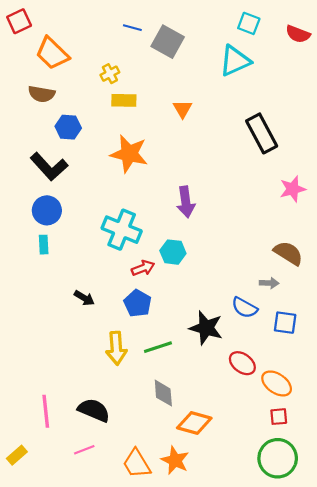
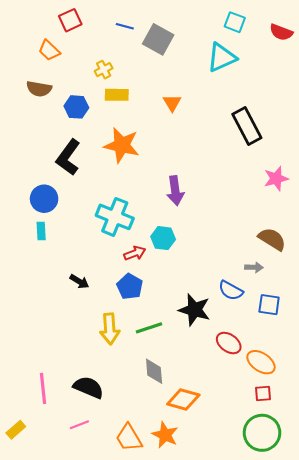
red square: (19, 21) -> (70, 20), moved
orange trapezoid: (52, 53) -> (49, 50), size x0.7
blue hexagon: (68, 127) -> (76, 107), moved
black L-shape: (49, 167) -> (68, 157), moved, turned 78

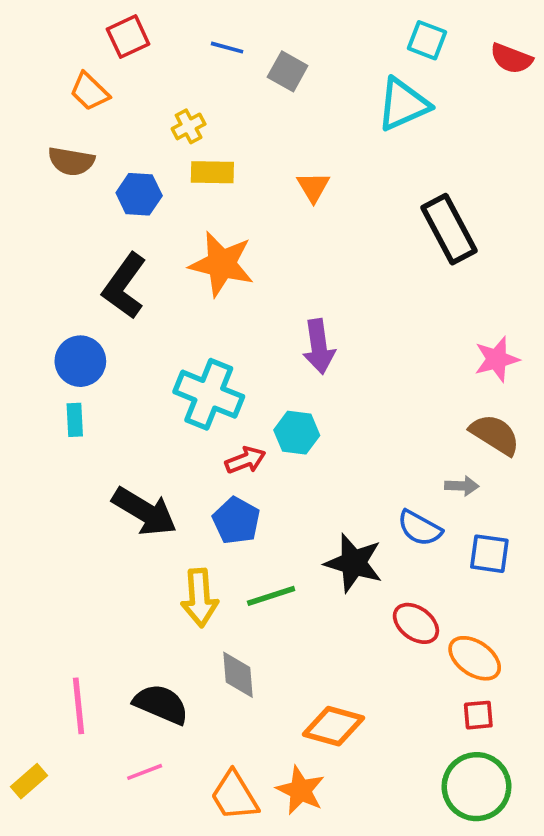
gray square: (158, 39) -> (288, 71), size x0.7
pink star: (276, 179) -> (497, 359), moved
black arrow: (79, 281) -> (145, 512), size x1.8
gray diamond: (154, 371) -> (238, 675), moved

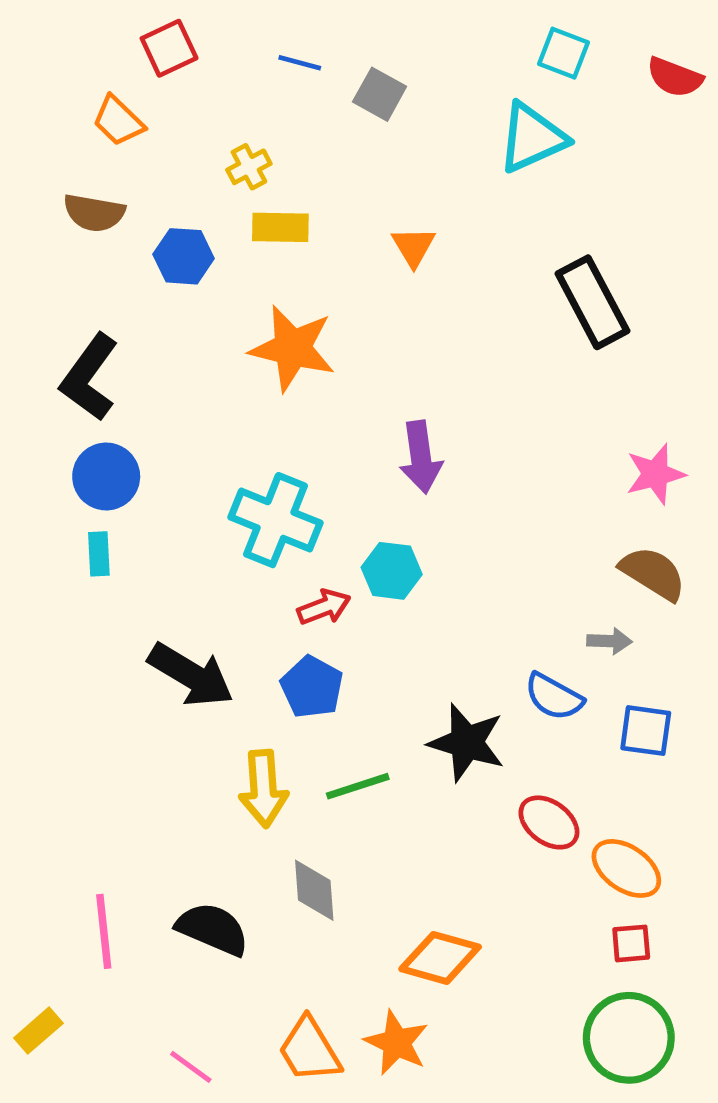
black L-shape: (124, 286) -> (89, 377), moved
pink line: (145, 772) -> (191, 1067), moved, turned 57

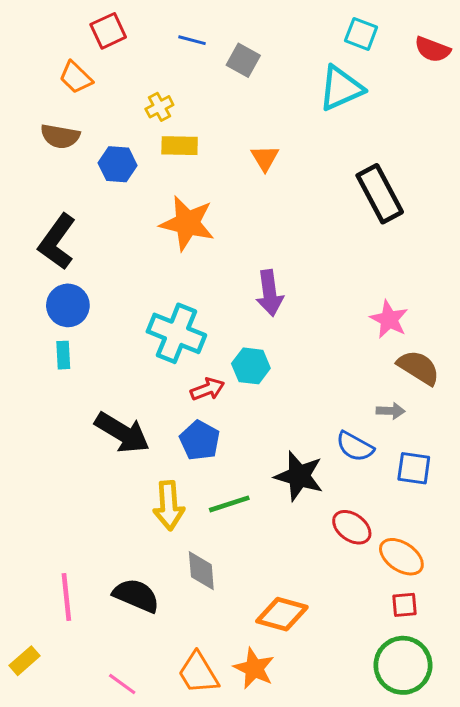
pink star: (655, 474) -> (389, 319), moved, turned -30

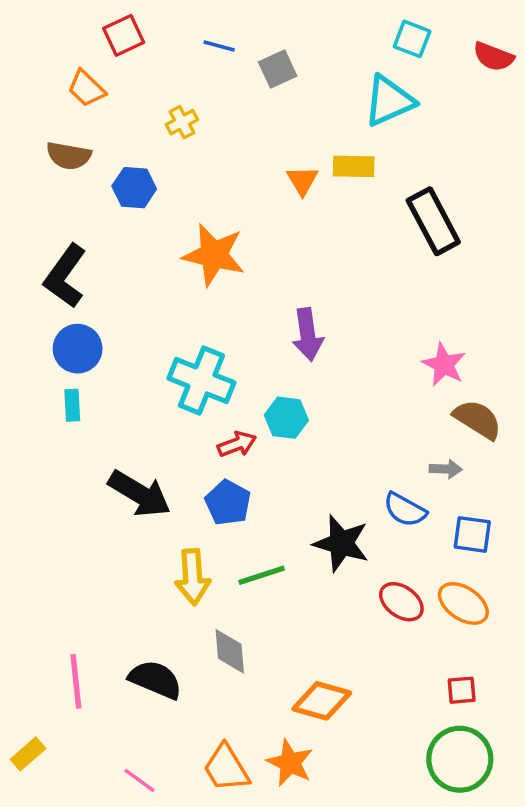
gray square: (243, 60) -> (278, 69), turned 36
yellow rectangle: (180, 146) -> (354, 166), moved
orange ellipse: (401, 557) -> (463, 603), moved

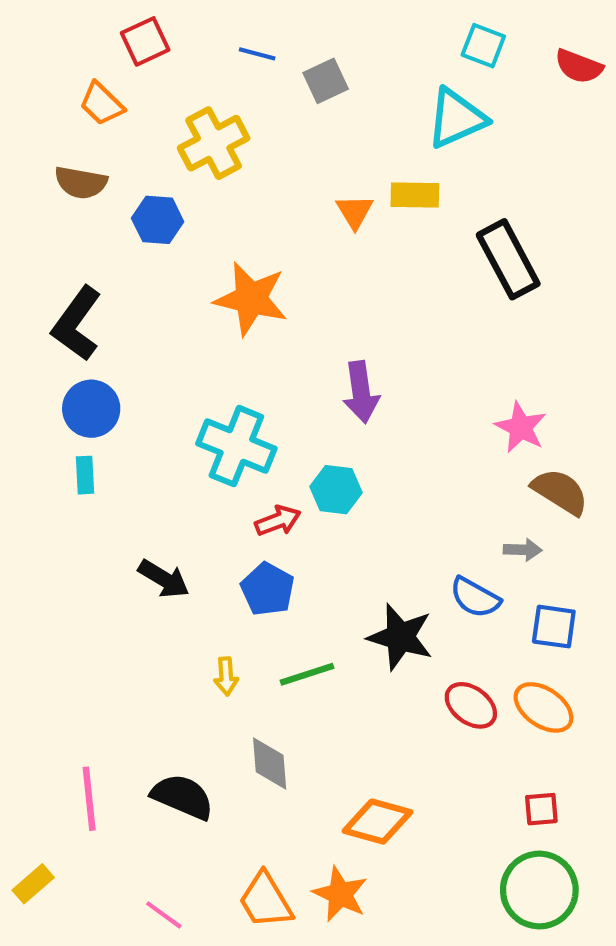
yellow cross: (182, 122) -> (214, 143), size x1.8
black arrow: (139, 494) -> (164, 579), size x0.7
yellow arrow: (193, 577) -> (226, 676), size x0.6

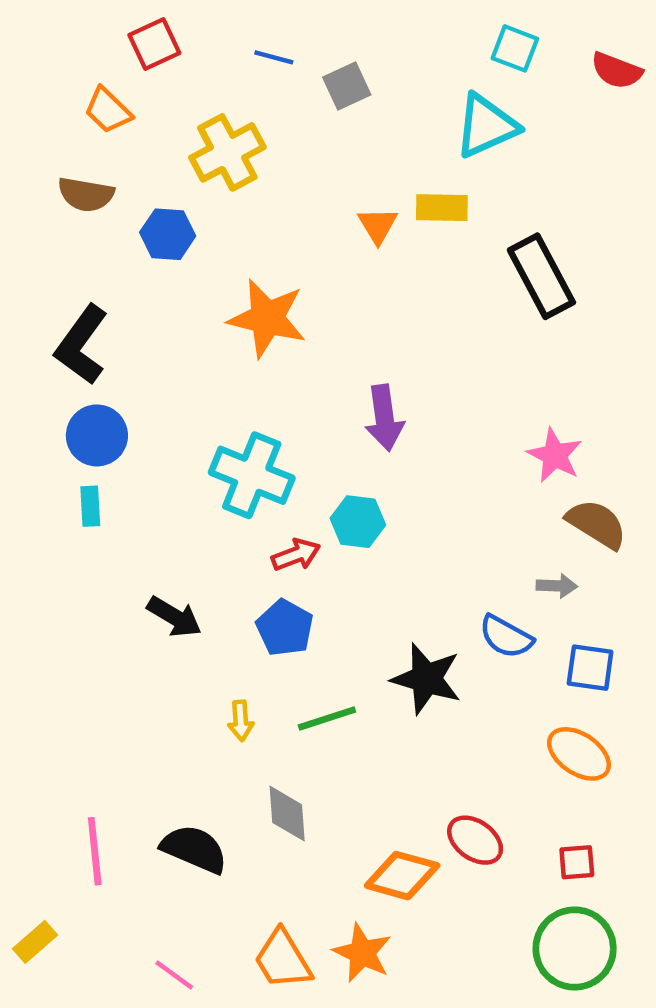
red ellipse: (471, 705) -> (475, 840), moved

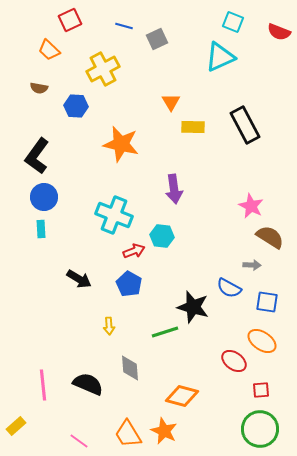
brown semicircle: (86, 194) -> (39, 88), size x0.7
yellow rectangle: (442, 208) -> (193, 127), moved
green line: (327, 719) -> (165, 332), moved
red ellipse: (475, 840) -> (234, 361), moved

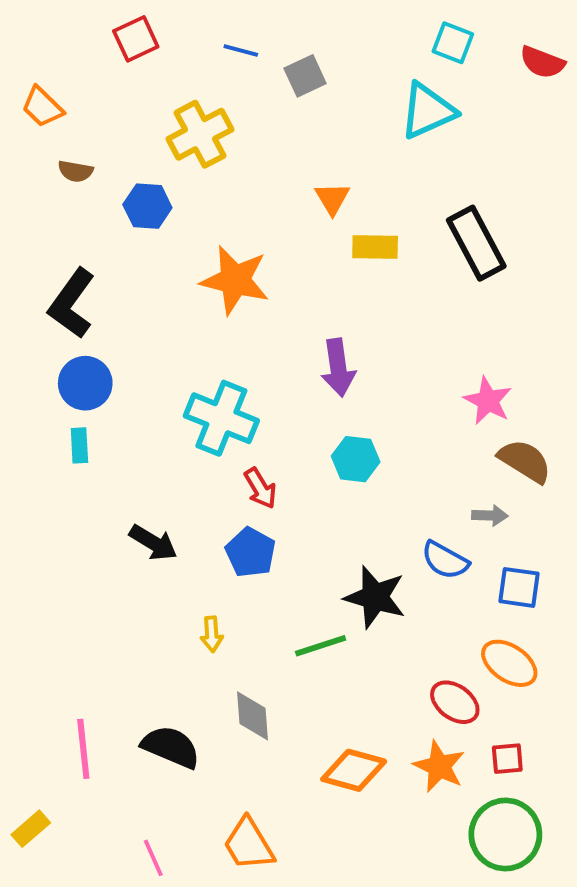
orange trapezoid: (49, 50) -> (42, 107), moved
cyan hexagon: (162, 236) -> (356, 459), moved
red arrow: (134, 251) -> (260, 488), turned 80
orange star: (164, 431) -> (439, 766), moved
pink line: (79, 441) -> (153, 858), turned 30

